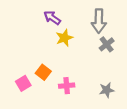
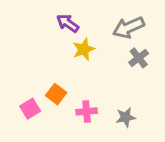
gray arrow: (99, 21) -> (129, 28), turned 65
gray star: (107, 90) -> (126, 117), moved

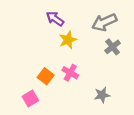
pink square: (30, 109) -> (30, 99), moved
pink cross: (87, 111) -> (70, 73), moved, turned 35

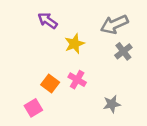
purple arrow: (55, 19) -> (48, 21), moved

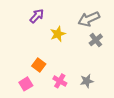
purple arrow: (48, 21) -> (37, 16), turned 98
pink cross: (77, 80) -> (60, 81), moved

